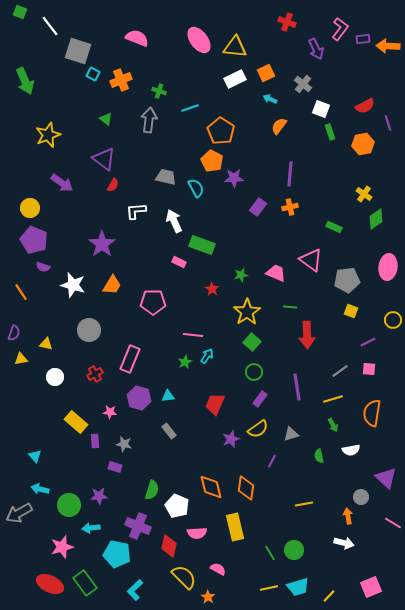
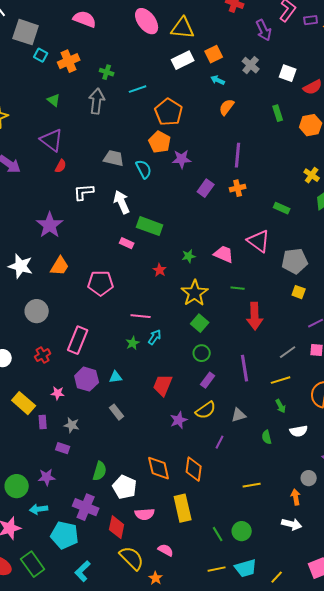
white square: (321, 109) -> (288, 73), moved

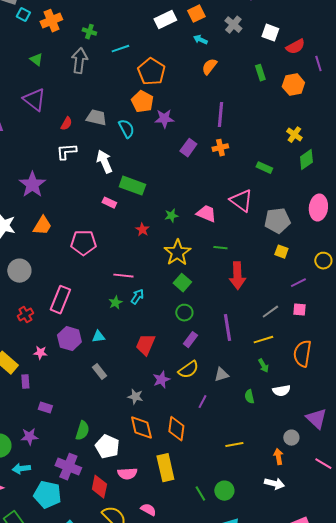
red semicircle: (61, 166) -> (66, 124), moved
gray star: (72, 425) -> (135, 397), moved

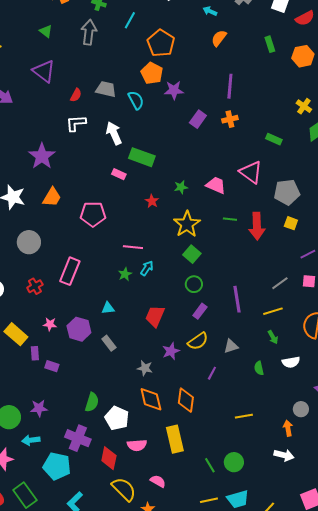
cyan line: (120, 49) -> (130, 20), turned -42
red arrow: (237, 276) -> (257, 226), moved
purple hexagon: (69, 339) -> (79, 329), moved
purple rectangle: (45, 408) -> (52, 366), moved

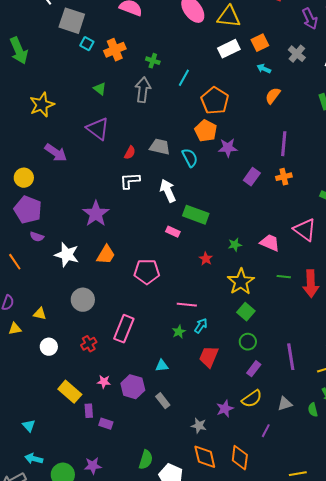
red trapezoid: (155, 316) -> (209, 357), moved
green semicircle: (259, 368) -> (313, 410), moved

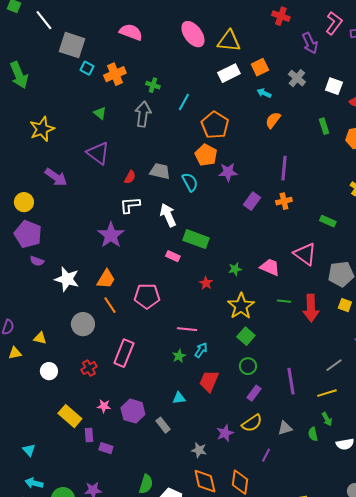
purple star: (96, 214) -> (111, 235), moved
orange line: (15, 262) -> (110, 305), moved
cyan triangle: (162, 366) -> (179, 398), moved

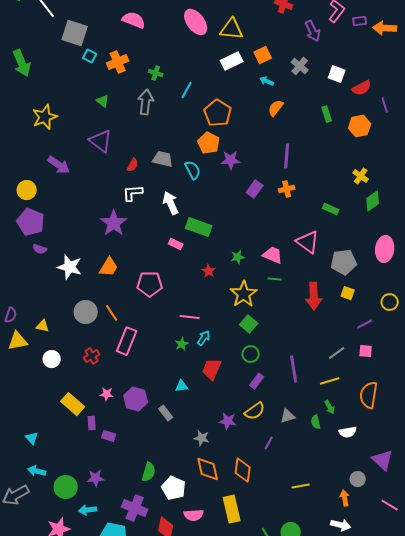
green line: (284, 301) -> (275, 279), moved
orange line: (110, 305) -> (112, 313), moved
yellow triangle: (15, 353) -> (18, 341), size x1.5
purple star: (225, 433) -> (228, 421), turned 30

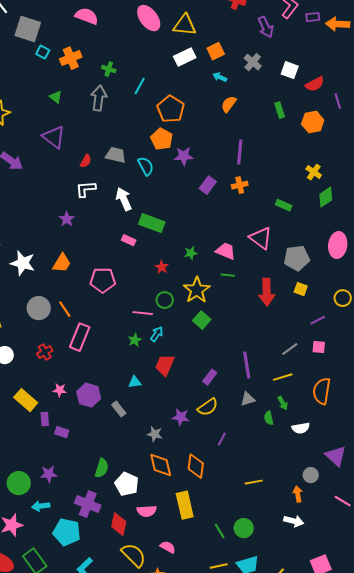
purple star: (114, 223) -> (67, 219), size x0.6
green circle: (251, 354) -> (165, 300), moved
gray triangle: (288, 416) -> (248, 399), moved

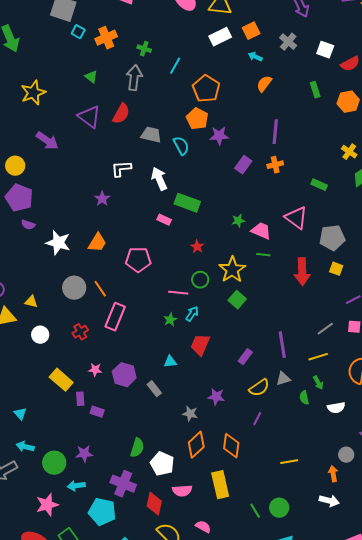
red semicircle: (86, 161) -> (121, 114), moved, size x1.5
green star: (191, 253) -> (238, 221), moved
yellow semicircle: (208, 407) -> (259, 388), moved
orange diamond: (161, 465) -> (196, 445), turned 60

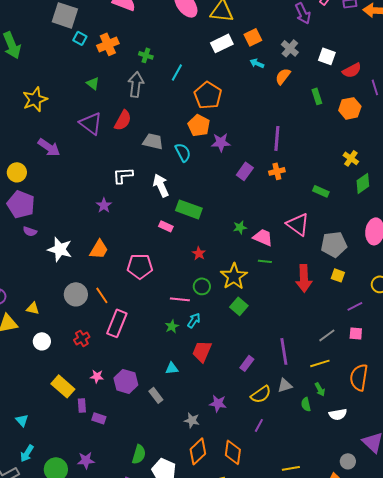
orange semicircle: (264, 84) -> (283, 76), moved
cyan arrow: (25, 447) -> (27, 453), turned -72

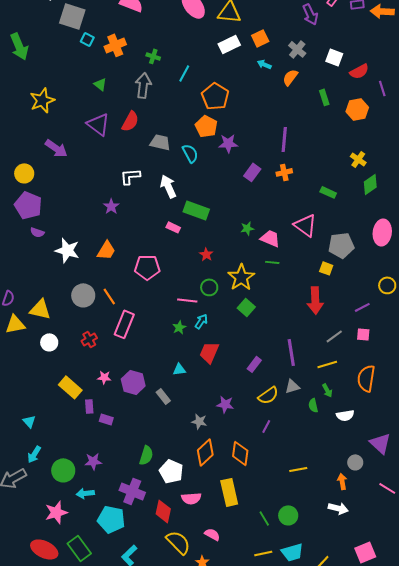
yellow square: (338, 275) -> (326, 268), moved
red arrow: (304, 278) -> (315, 300), moved
yellow triangle: (33, 308) -> (40, 309), size x1.6

